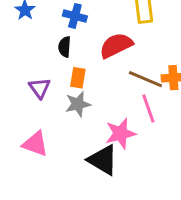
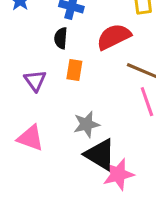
gray star: (78, 104) -> (86, 124), moved
pink star: (120, 134) -> (118, 174), moved

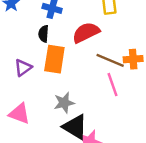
orange rectangle: (74, 70) -> (54, 59), size x1.6
purple triangle: (35, 81) -> (23, 68), turned 30

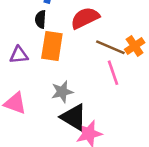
orange cross: (133, 59) -> (135, 46), turned -30
purple triangle: (23, 68) -> (19, 55), turned 30

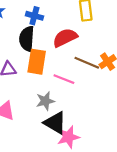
black semicircle: (41, 19) -> (27, 39), size x1.6
pink line: (113, 73) -> (64, 79), moved, turned -50

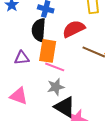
pink line: (64, 79) -> (55, 67), moved

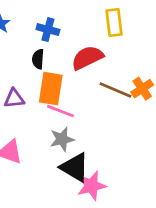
black semicircle: (39, 30) -> (38, 59), size x0.6

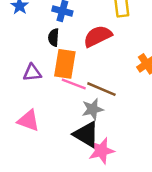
brown line: (115, 90) -> (101, 89), moved
gray star: (62, 139) -> (93, 109), moved

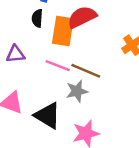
orange rectangle: (65, 64) -> (63, 31), moved
black triangle: (86, 134) -> (47, 116), moved

